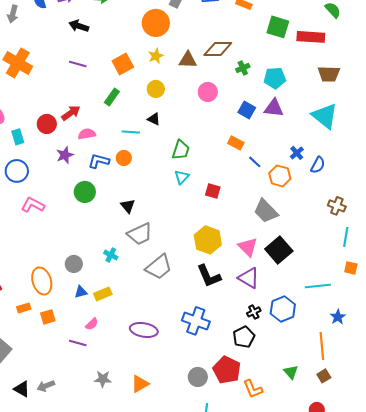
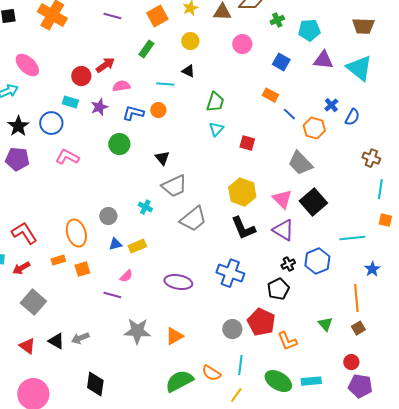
purple triangle: (274, 108) -> (323, 60), moved
cyan rectangle: (18, 137) -> (70, 102), moved, turned -56
gray star: (103, 379) -> (137, 331), size x1.5

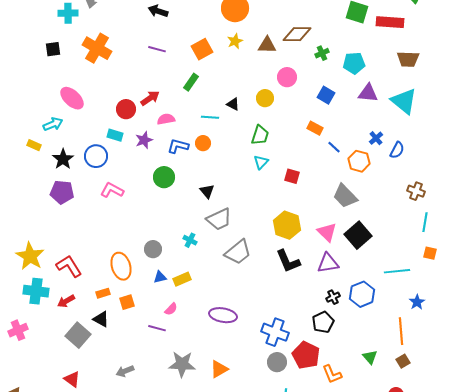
yellow circle: (190, 41) -> (265, 98), moved
purple triangle: (283, 230) -> (328, 263), turned -40
blue cross: (230, 273) -> (275, 332), moved
black triangle: (56, 341) -> (101, 319), moved

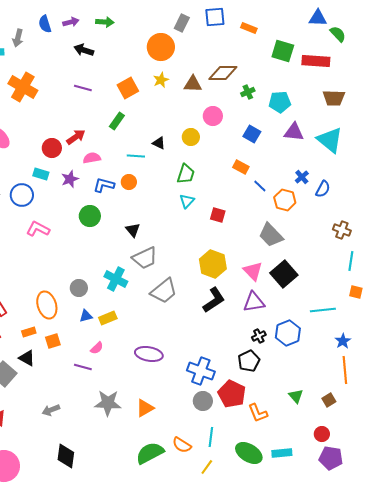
cyan cross: (190, 240) -> (116, 279), size x1.6
black L-shape: (288, 261) -> (214, 300), turned -100
orange line: (401, 331) -> (345, 370), moved

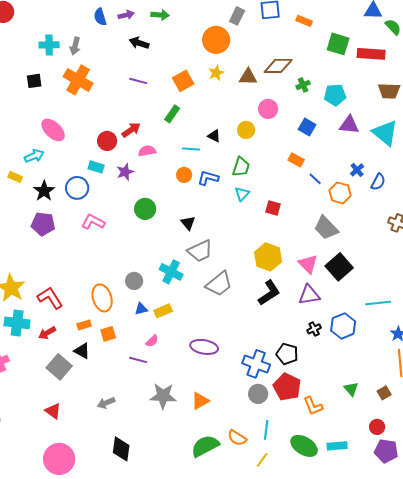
gray arrow: (18, 38) -> (75, 46), moved
blue L-shape: (104, 185) -> (208, 178), moved
black pentagon: (249, 361) -> (287, 354), moved, turned -30

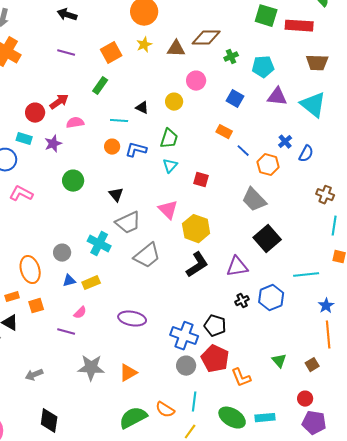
pink triangle: (308, 264) -> (168, 210), moved

